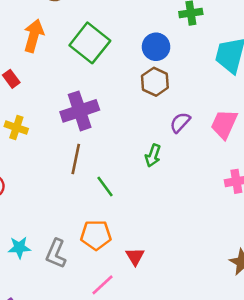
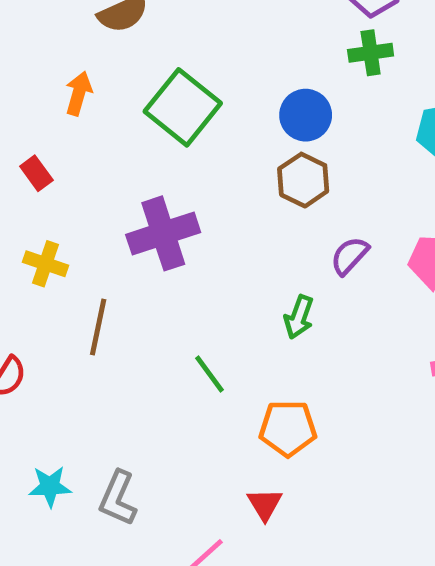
orange arrow: (34, 36) -> (79, 93), size x0.7
brown line: (76, 159) -> (98, 327), moved
orange pentagon: (96, 235) -> (288, 428), moved

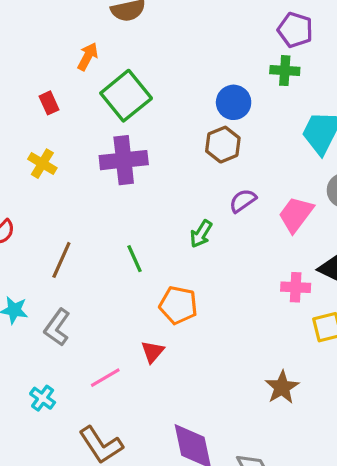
green square: (183, 107) -> (126, 96), moved
brown line: (98, 327) -> (61, 260), moved

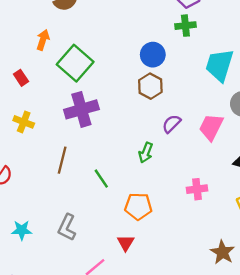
brown line: (61, 260) -> (62, 160), moved
pink cross: (296, 287) -> (197, 189), moved
gray L-shape: (57, 327) -> (67, 227), moved

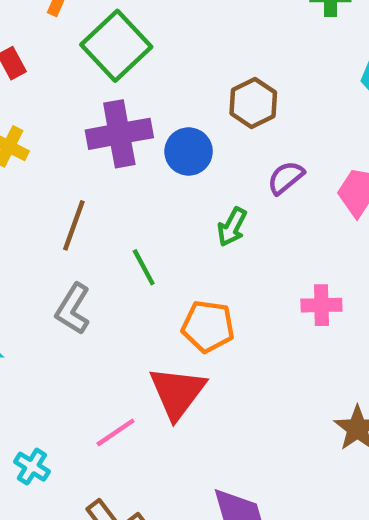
blue circle: (153, 55) -> (189, 151), moved
gray L-shape: (67, 227) -> (73, 309), moved
red triangle: (126, 243) -> (177, 392), size x1.8

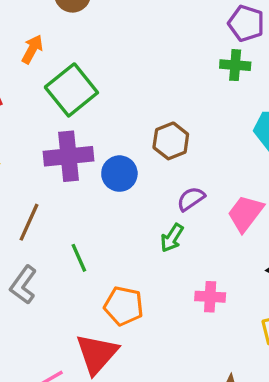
green arrow: (232, 227) -> (172, 238), moved

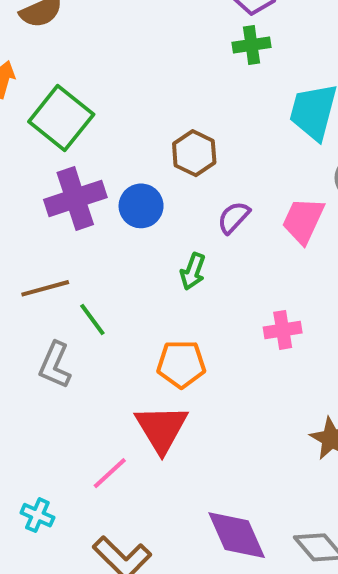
brown line: (29, 222) -> (45, 288), turned 63
green arrow: (172, 238) -> (193, 271), moved
green line: (79, 258) -> (92, 320), moved

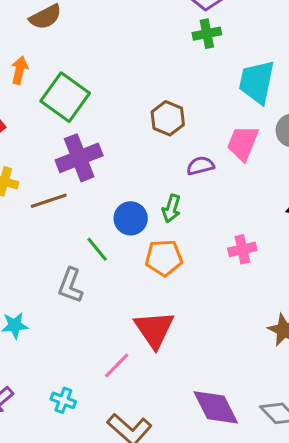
blue circle: (141, 206) -> (131, 218), moved
purple semicircle: (234, 217) -> (200, 166), turned 36
pink trapezoid: (303, 220) -> (243, 143), moved
brown line: (45, 288) -> (49, 201), moved
orange pentagon: (181, 364) -> (164, 258), moved

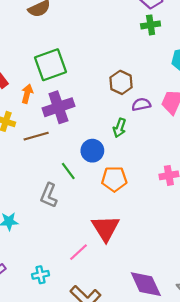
orange arrow: (19, 70) -> (27, 94), moved
green square: (65, 97) -> (50, 65), turned 32
purple semicircle: (200, 166) -> (141, 104), moved
green arrow: (172, 208) -> (120, 128), moved
cyan cross: (63, 400) -> (40, 275), turned -35

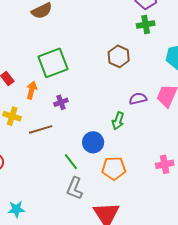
brown hexagon: (121, 82) -> (119, 56), moved
purple cross: (58, 107) -> (61, 102), size x0.5
gray L-shape: (49, 195) -> (75, 188), moved

